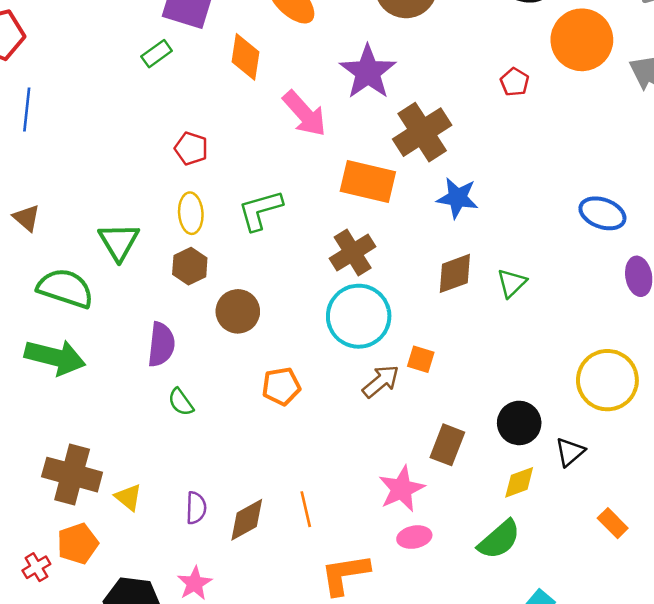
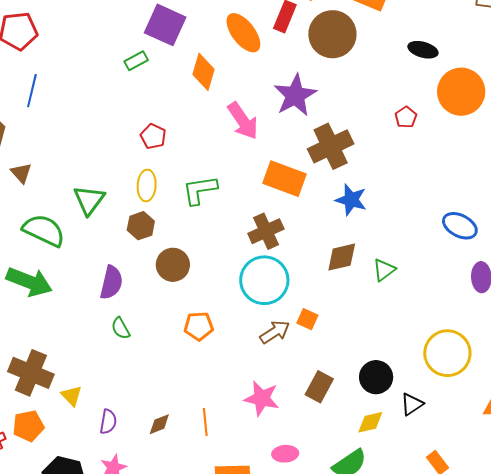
pink star: (402, 489) -> (262, 398), moved, turned 30
purple semicircle: (196, 508) -> (108, 422), moved
brown diamond: (247, 520) -> (159, 424), size x0.7

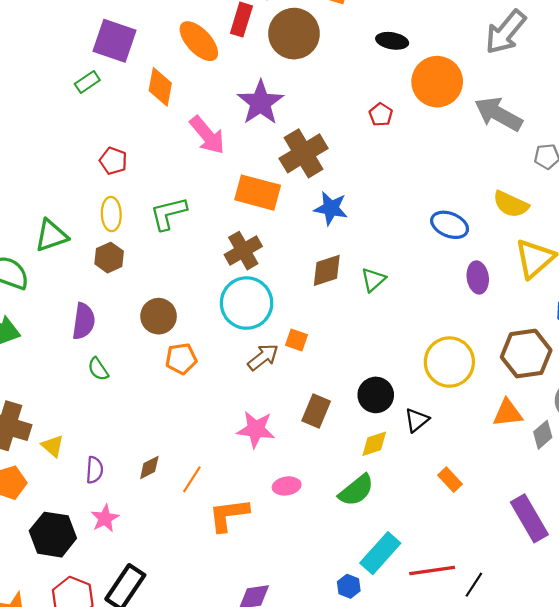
green triangle: (89, 200) -> (51, 236), turned 40
brown circle: (173, 265) -> (159, 316), moved
orange line: (205, 422) -> (192, 479), moved, turned 44

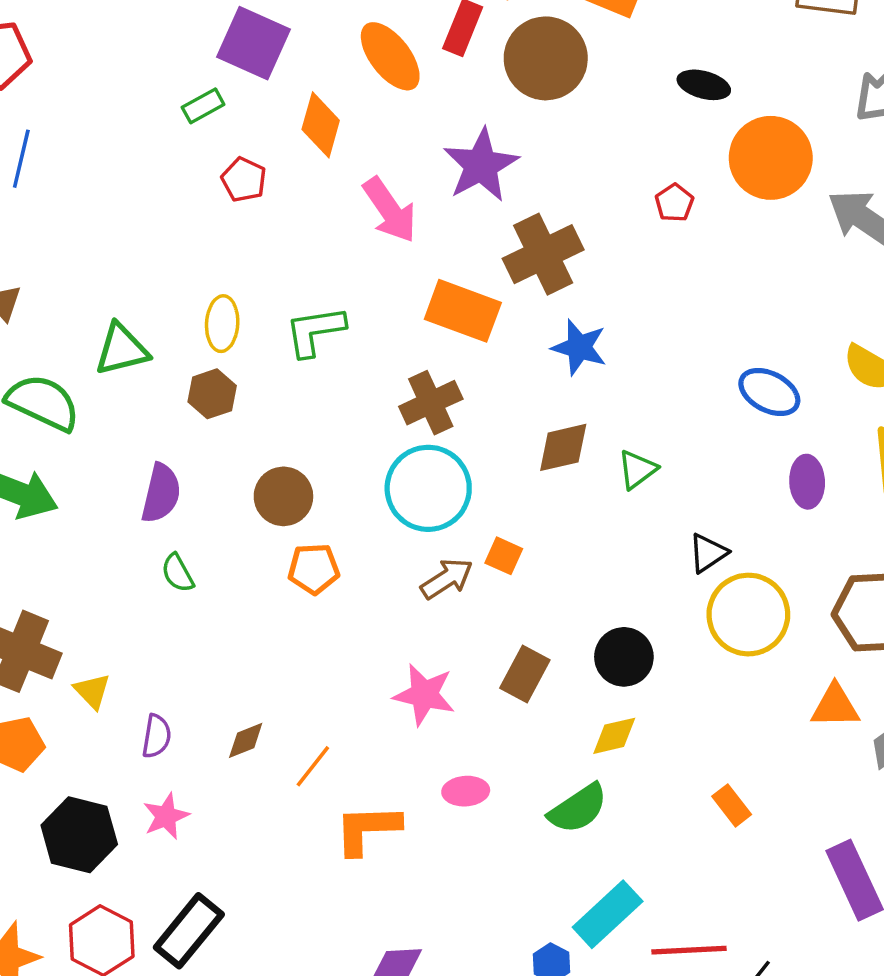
red pentagon: (113, 161) -> (244, 180), moved
black triangle: (417, 420) -> (708, 553), moved

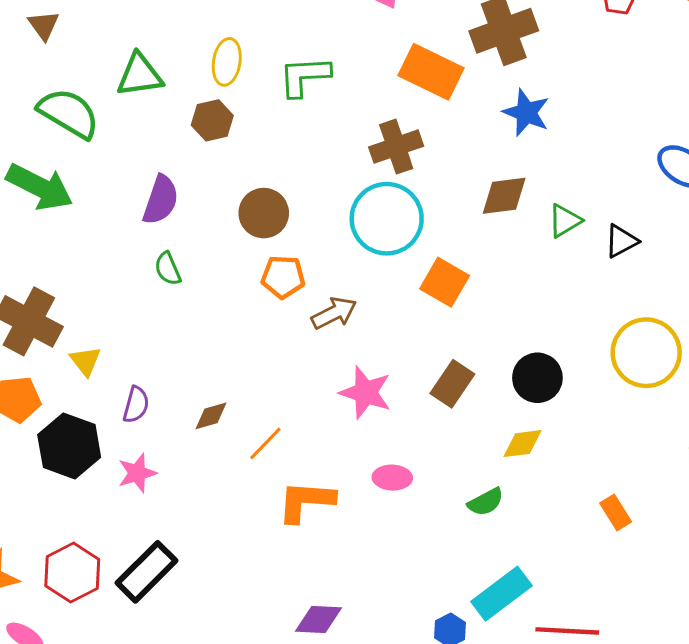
black triangle: (708, 553) -> (621, 241), moved
orange square: (504, 556) -> (445, 282), size x1.5
brown arrow: (447, 579) -> (334, 313), moved
green semicircle: (578, 809) -> (486, 502), size x0.7
black hexagon: (79, 835) -> (69, 446), moved

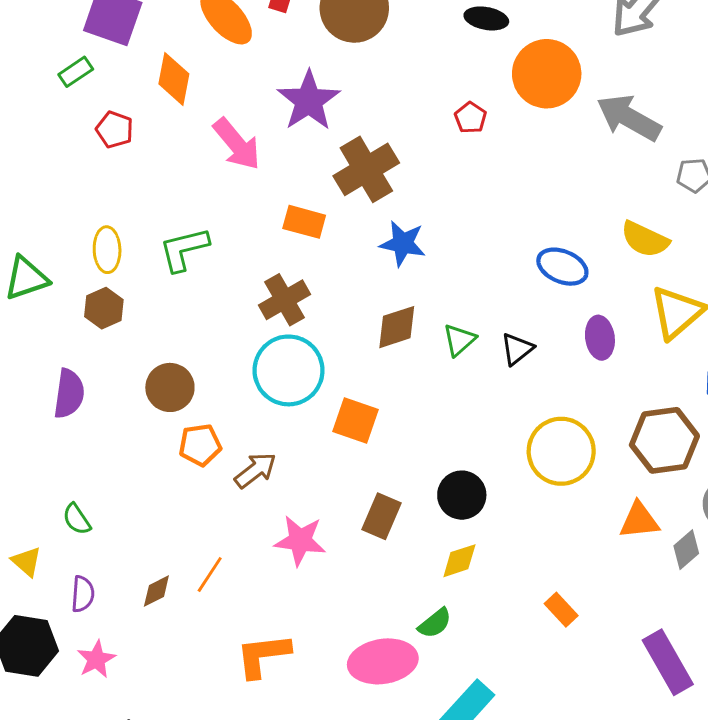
orange rectangle: (431, 72) -> (304, 222), size x0.7
green semicircle: (168, 269) -> (77, 519), moved
orange line: (265, 443) -> (210, 575), moved
pink ellipse: (392, 478) -> (383, 661), moved, size x1.8

